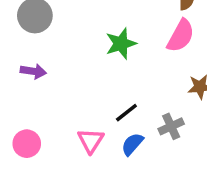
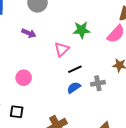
pink triangle: (91, 141) -> (62, 49), moved
pink circle: (27, 144) -> (24, 78), moved

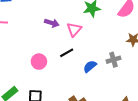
purple arrow: (29, 33) -> (52, 23), moved
black line: (75, 69) -> (67, 53), moved

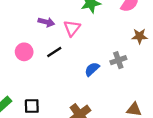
black line: (67, 53) -> (54, 52), moved
pink circle: (39, 62) -> (24, 52), moved

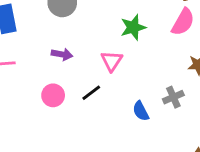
purple arrow: (46, 22) -> (62, 54), moved
blue semicircle: (92, 69) -> (141, 111), turned -70

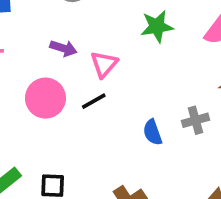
pink triangle: (112, 61) -> (104, 64), moved
pink circle: (53, 95) -> (45, 98), size x1.4

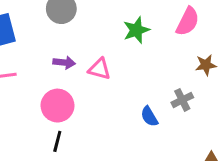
pink triangle: (104, 64) -> (99, 69), turned -45
black line: (94, 101) -> (57, 141), moved, turned -35

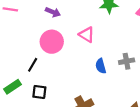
pink triangle: (99, 69) -> (87, 35), moved
pink circle: (57, 106) -> (52, 42), moved

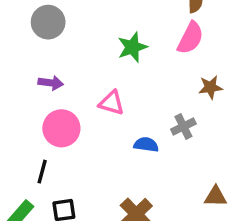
blue semicircle: (101, 66) -> (146, 145), turned 128

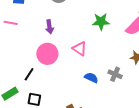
purple arrow: (51, 83) -> (50, 27), turned 56
gray cross: (183, 126) -> (115, 74), turned 32

